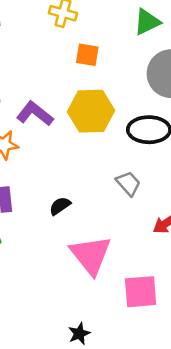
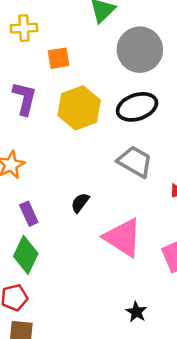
purple L-shape: (35, 114) -> (25, 98), moved, turned 84
gray trapezoid: (128, 183) -> (135, 162), size x1.4

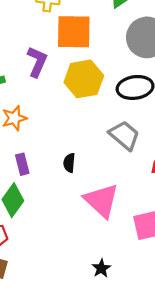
orange square: (59, 58) -> (74, 32), size x1.8
black semicircle: (80, 203) -> (69, 163), turned -42

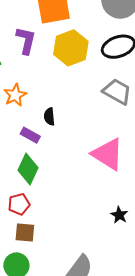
black semicircle: (69, 163) -> (49, 117), moved
purple rectangle: (22, 164) -> (30, 135), turned -36

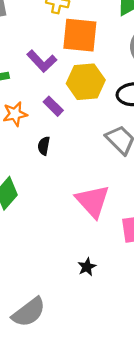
purple L-shape: (26, 40) -> (42, 61), turned 108
purple rectangle: (30, 135) -> (53, 106), moved

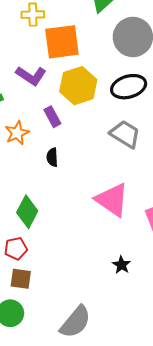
purple rectangle: (53, 106) -> (52, 117), turned 30

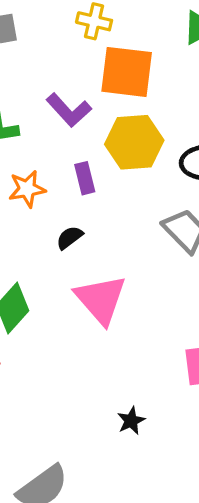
black semicircle: (52, 157) -> (69, 238), turned 42
pink triangle: (112, 200) -> (101, 299), moved

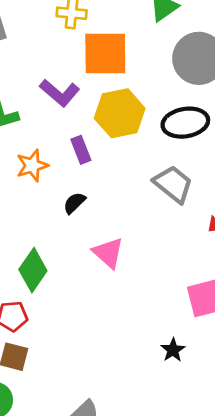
pink triangle: (101, 299) -> (108, 253), size x0.7
black star: (131, 421) -> (173, 350), moved

